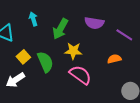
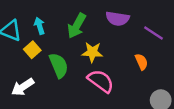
cyan arrow: (33, 19) -> (39, 26), moved
yellow square: (23, 57) -> (32, 50), moved
orange semicircle: (114, 59) -> (141, 62), turned 80

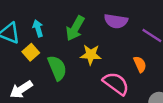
pink semicircle: (101, 81) -> (116, 83), moved

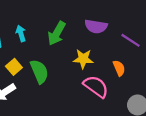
yellow square: (31, 52) -> (14, 67), moved
yellow star: (91, 55) -> (83, 59), moved

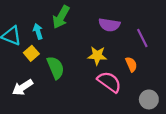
green arrow: (57, 33) -> (61, 17), moved
purple line: (131, 40) -> (142, 38), turned 30
yellow square: (14, 67) -> (31, 53), moved

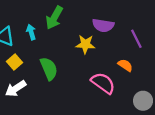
yellow square: (31, 53) -> (14, 62), moved
yellow star: (97, 56) -> (85, 44), moved
orange semicircle: (131, 64) -> (125, 65), turned -32

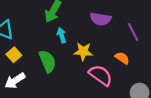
cyan arrow: (31, 32) -> (62, 35), moved
yellow star: (85, 44) -> (83, 51), moved

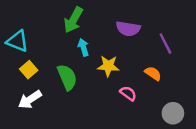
pink semicircle: (101, 75) -> (128, 93), size x0.6

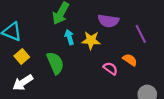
yellow star: (108, 66) -> (91, 40), moved
pink semicircle: (128, 93) -> (110, 68), moved

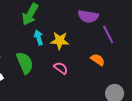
purple semicircle: (108, 21) -> (88, 16), moved
pink semicircle: (110, 68) -> (61, 68), moved

